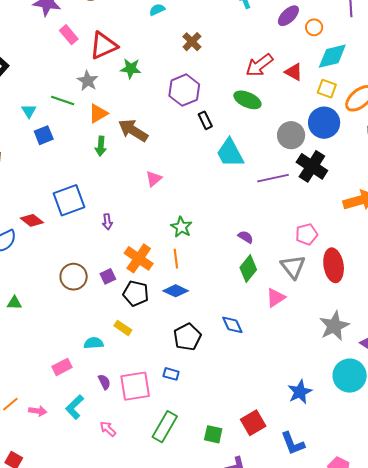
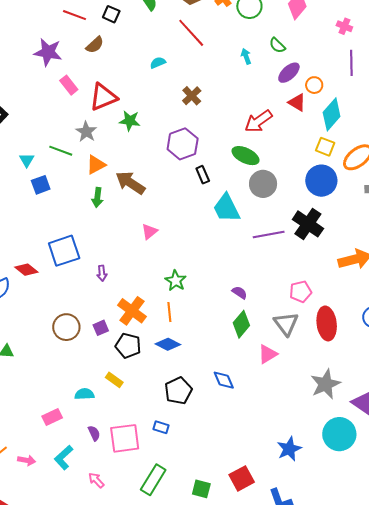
cyan diamond: (332, 56) -> (332, 114), turned -36
red triangle: (294, 72) -> (297, 102), moved
gray circle: (291, 135) -> (263, 184), moved

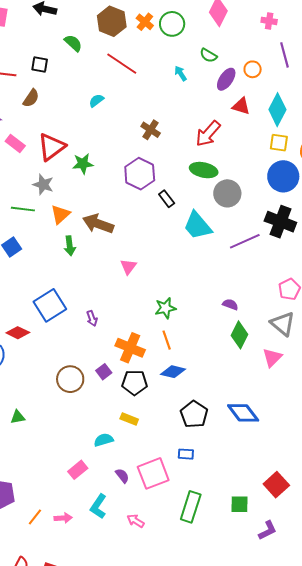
orange circle: (314, 85) -> (253, 69), moved
brown cross: (192, 96) -> (151, 130), moved
green star: (176, 281) -> (165, 308), turned -30
blue diamond: (224, 380) -> (243, 413), moved, size x1.4

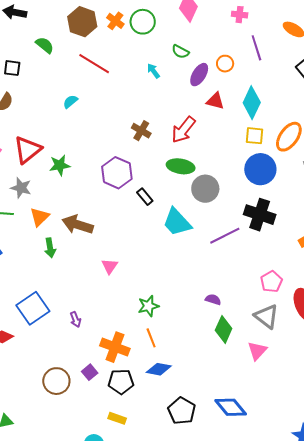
brown cross: (151, 130) -> (141, 131), moved

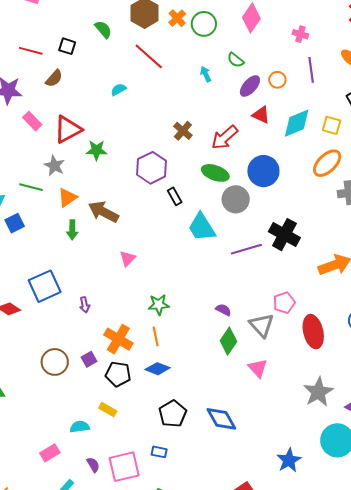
cyan diamond: (252, 103) -> (297, 123), turned 32
yellow square: (255, 136) -> (332, 125), moved
blue circle: (260, 169) -> (263, 171), moved
gray triangle: (266, 316) -> (262, 325), moved
pink triangle: (257, 351) -> (258, 368), turned -35

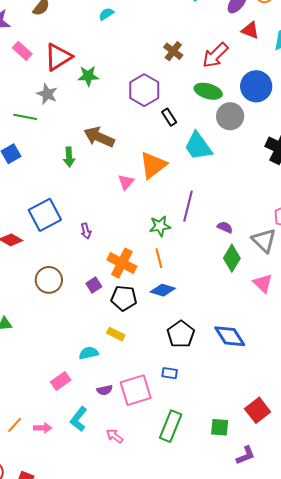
orange triangle: (67, 197) -> (153, 165), moved, size x1.4
purple line: (246, 249) -> (188, 206), moved, turned -56
brown circle: (55, 362) -> (49, 280), moved
purple semicircle: (93, 465) -> (105, 390), turned 112

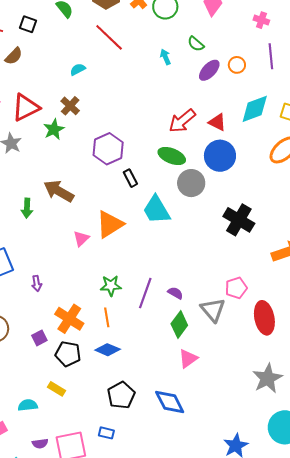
red triangle: (250, 30) -> (217, 122), moved
brown cross: (173, 51) -> (70, 106), moved
green star: (88, 76) -> (54, 129), turned -30
purple line: (188, 206) -> (145, 293), moved
pink triangle: (263, 283) -> (188, 359), moved, turned 35

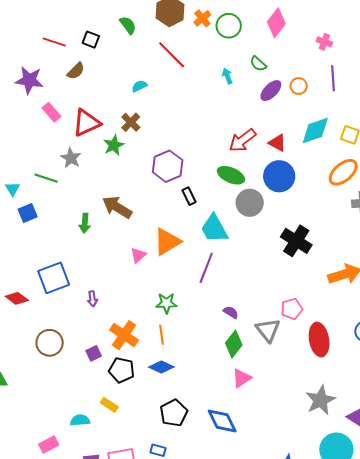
purple line: (145, 293) -> (206, 268), moved

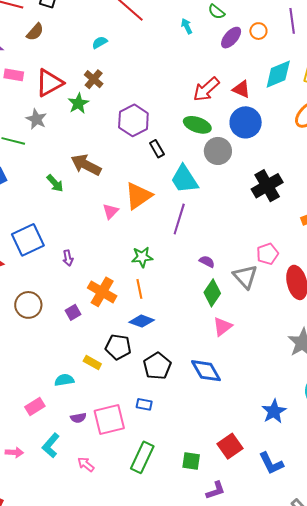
pink rectangle: (51, 112) -> (14, 75), turned -36
green arrow: (85, 223) -> (55, 183), turned -42
black cross: (296, 241) -> (267, 186), turned 32
black pentagon: (122, 370) -> (118, 347), moved

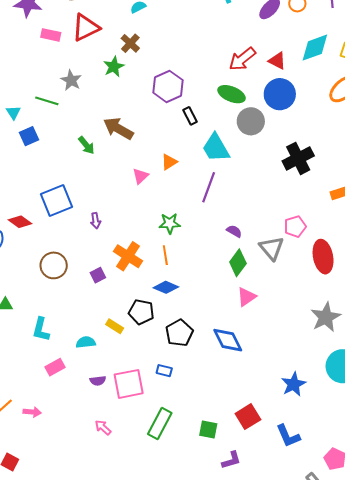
red triangle: (49, 83) -> (86, 28), moved
orange triangle: (138, 196) -> (169, 162), size x0.6
cyan L-shape: (51, 445) -> (41, 329), moved, turned -30

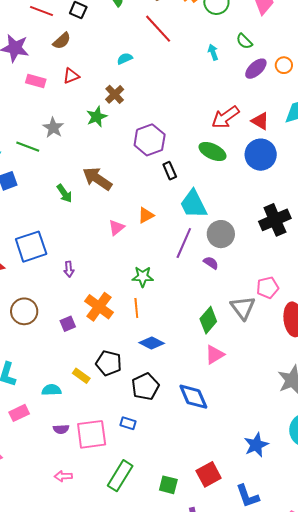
red triangle: (86, 28) -> (71, 76), size x0.6
gray circle: (251, 121) -> (221, 234), moved
purple semicircle: (234, 231) -> (211, 263), moved
blue diamond: (166, 287) -> (152, 343), moved
pink arrow: (103, 428) -> (63, 476), turned -48

